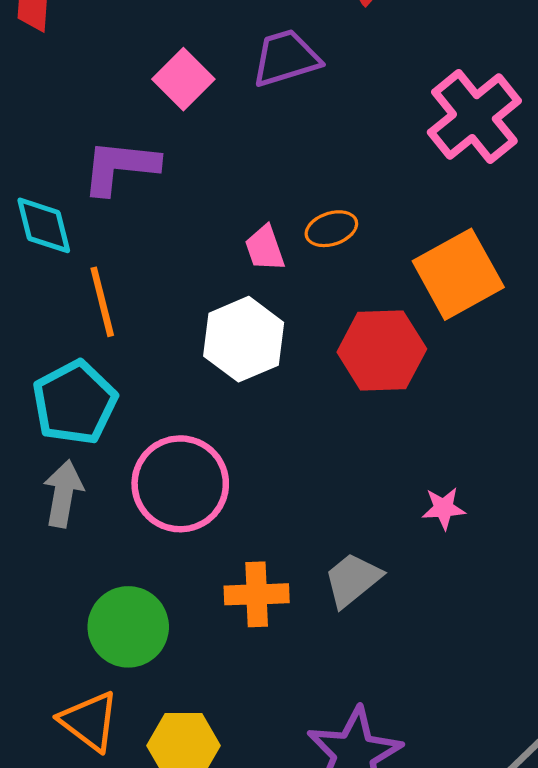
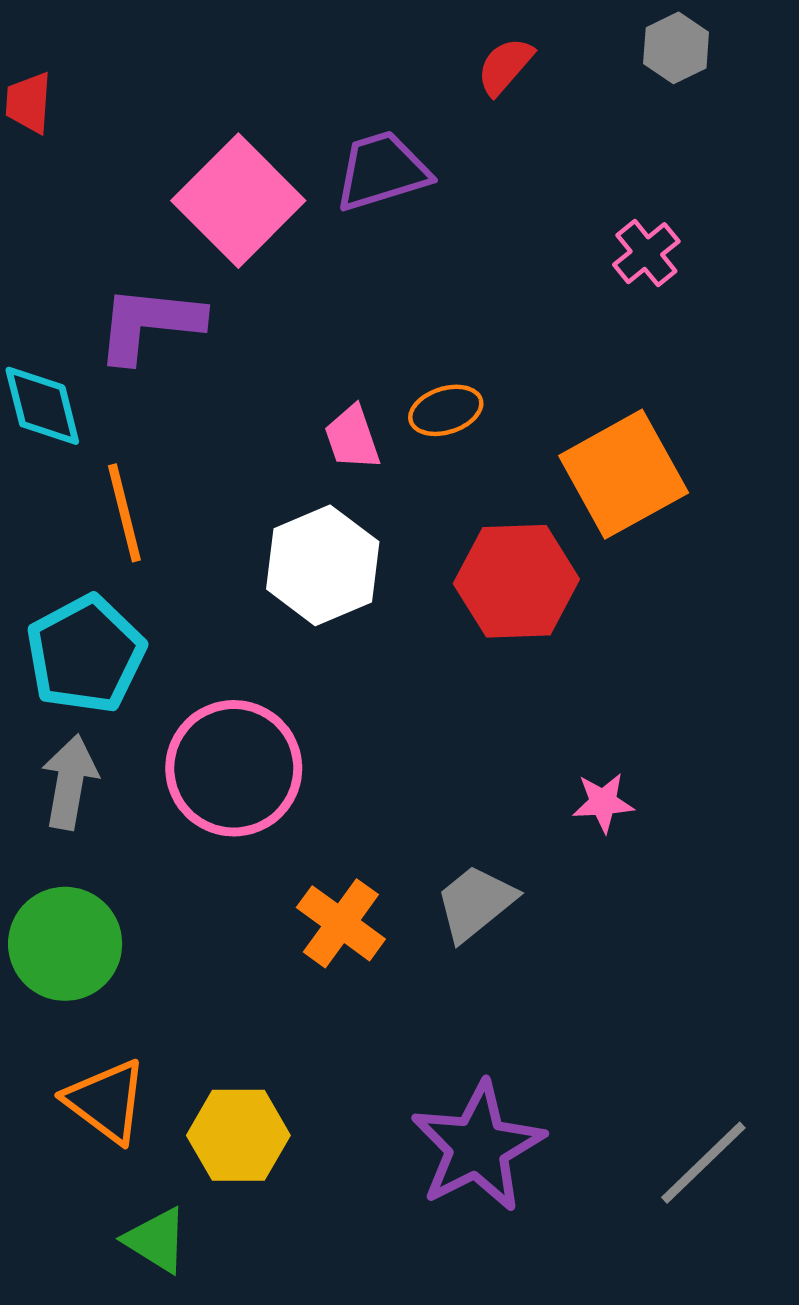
pink square: (183, 79) -> (238, 201), size x1.5
pink cross: (474, 117) -> (646, 253), size x0.5
orange cross: (257, 594) -> (341, 923), turned 38
green circle: (128, 627) -> (65, 944), moved

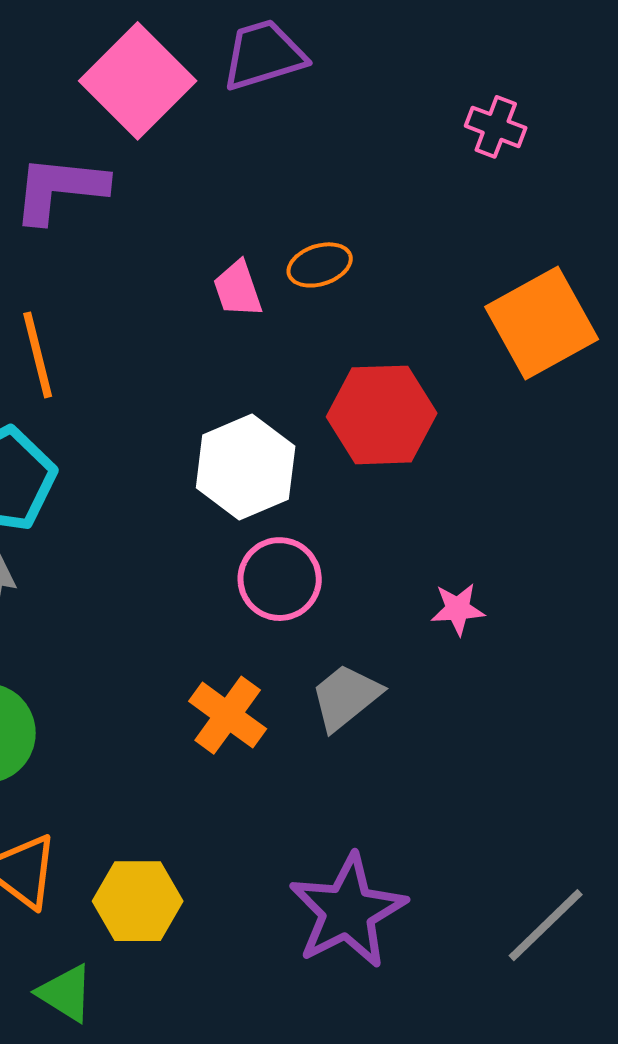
pink cross: (646, 253) -> (496, 127), turned -30
orange square: (624, 474) -> (542, 323), moved
white hexagon: (323, 565) -> (246, 467), moved
pink circle: (234, 768) -> (280, 579), moved, size x0.7

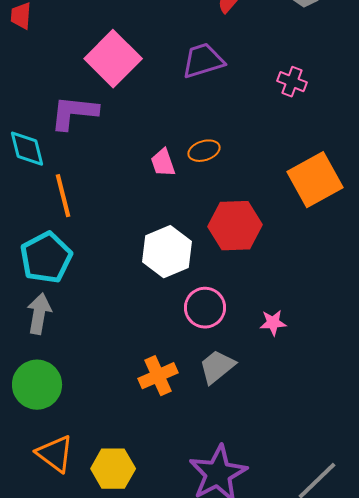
purple trapezoid: (264, 55) -> (203, 61), moved
pink circle: (280, 579) -> (205, 308), moved
orange cross: (228, 715) -> (158, 376), turned 30

